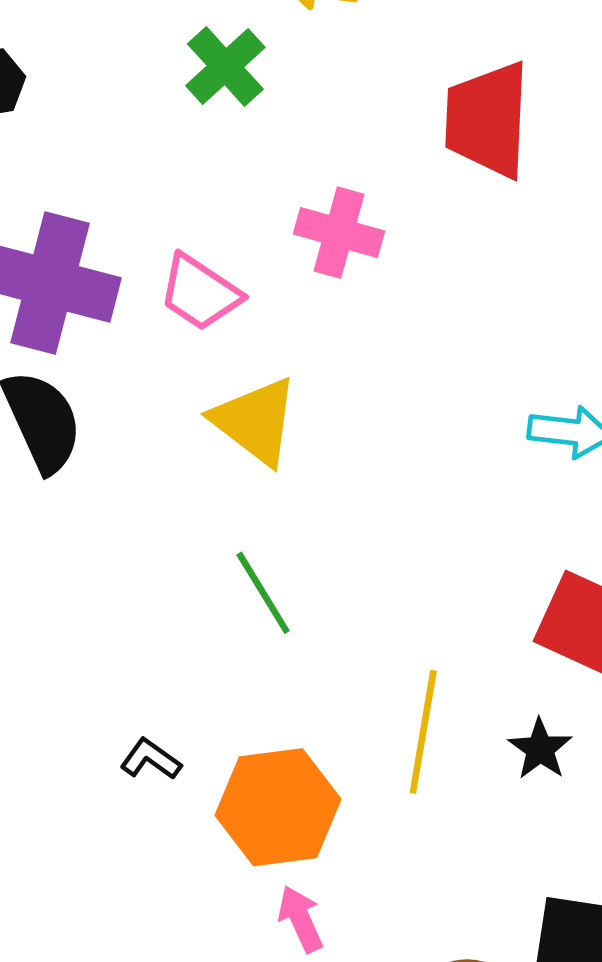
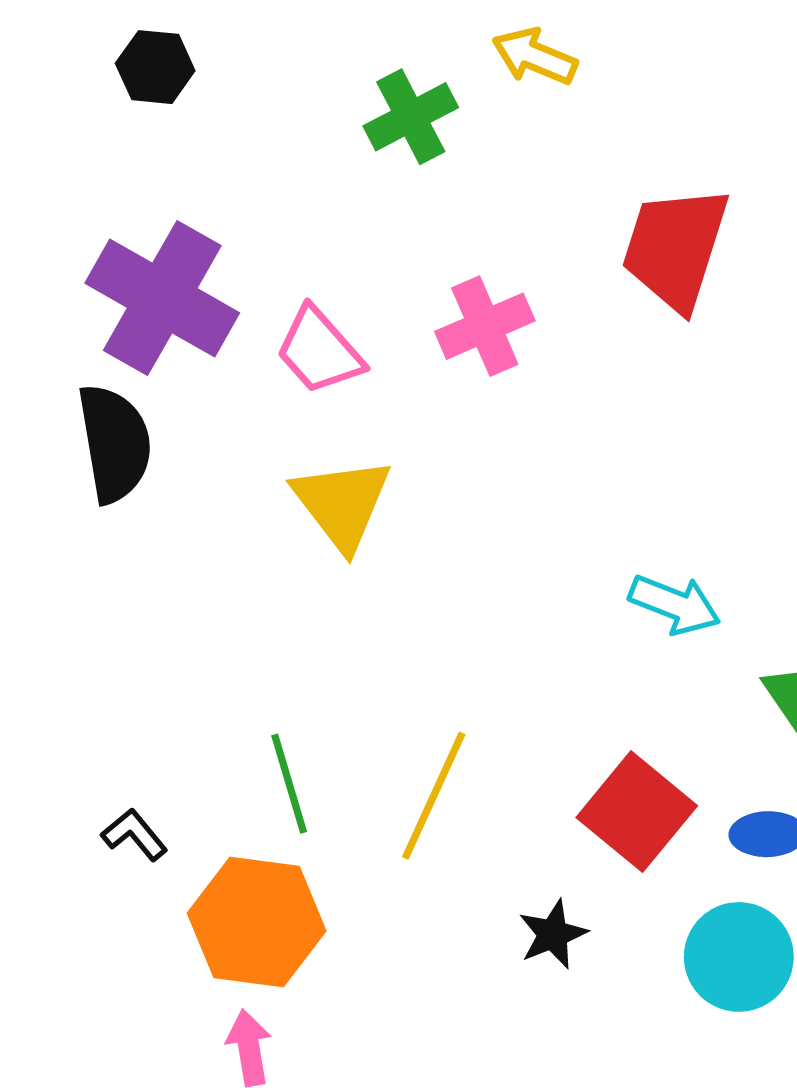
pink cross: (339, 233) -> (485, 326), turned 36
green line: (263, 593) -> (289, 784), moved
yellow line: (423, 732) -> (434, 796), moved

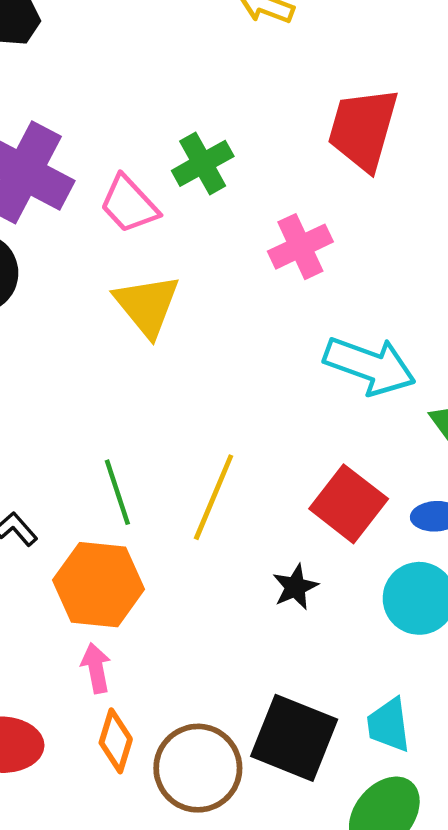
green cross: (411, 117) -> (203, 163), moved
pink cross: (485, 326) -> (300, 247), moved
cyan arrow: (675, 604) -> (370, 366), size x1.5

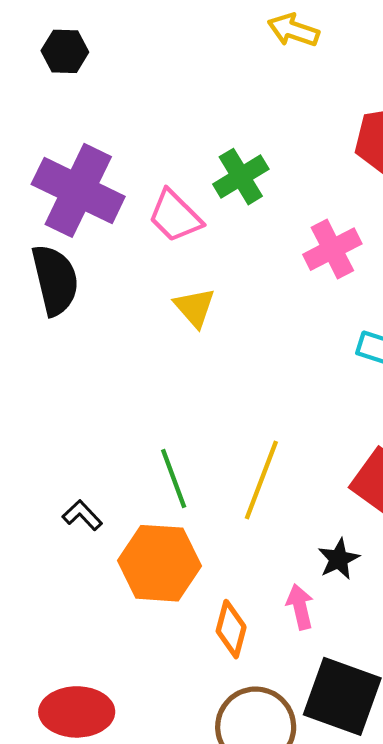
yellow triangle: (147, 305) -> (195, 307), size x0.7
pink arrow: (96, 668) -> (300, 607), moved
orange diamond: (116, 741) -> (231, 629), moved

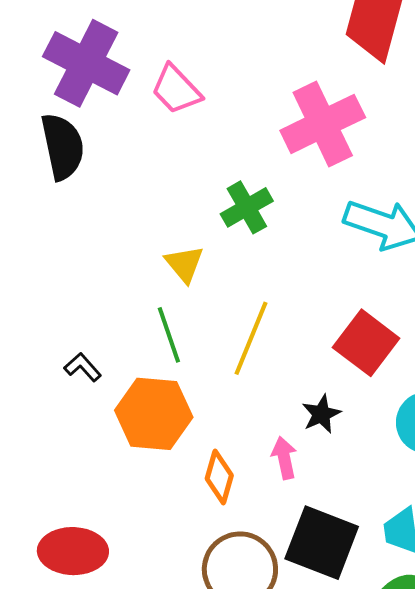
green cross: (241, 177) -> (247, 207), moved
pink cross: (332, 249) -> (323, 124), size x1.5
yellow triangle: (195, 307) -> (184, 264), moved

